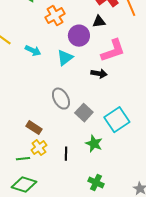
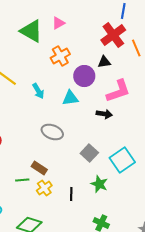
cyan arrow: (33, 51) -> (38, 91), turned 35
cyan triangle: (65, 58) -> (70, 98), turned 30
gray ellipse: (61, 99) -> (52, 132), moved, turned -40
green line: (23, 159) -> (22, 180), moved

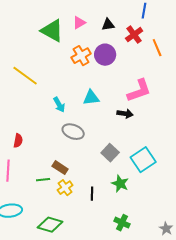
red cross: (113, 35) -> (134, 35), size x0.7
black triangle: (104, 62) -> (108, 25), moved
purple circle: (84, 76) -> (105, 55), moved
cyan arrow: (38, 91) -> (59, 105), moved

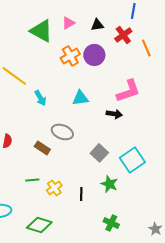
cyan arrow: (59, 105) -> (40, 98), moved
brown rectangle: (60, 168) -> (42, 148), moved

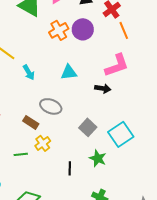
orange line: (146, 48) -> (124, 30), moved
yellow cross: (54, 188) -> (43, 143), moved

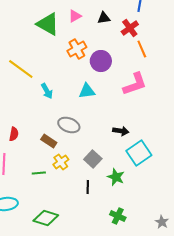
purple circle: (83, 29) -> (101, 61), moved
black arrow: (103, 88) -> (121, 131), moved
gray square: (88, 127) -> (93, 159), moved

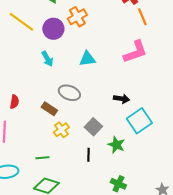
purple circle: (101, 61) -> (53, 29), moved
yellow line: (21, 69) -> (21, 22), moved
green line: (39, 173) -> (42, 158), moved

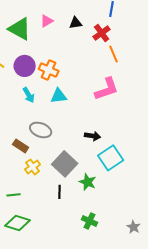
orange cross: (77, 17) -> (49, 70), moved, turned -36
cyan arrow: (47, 59) -> (29, 95), moved
gray square: (93, 127) -> (65, 164), size x1.4

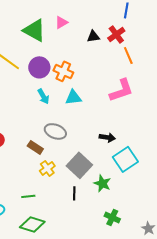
black triangle: (76, 23) -> (93, 36), moved
green cross: (90, 221) -> (112, 217), moved

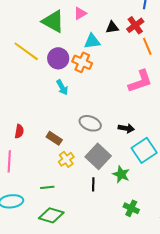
cyan triangle: (73, 97) -> (92, 41), moved
gray ellipse: (55, 131) -> (90, 123), moved

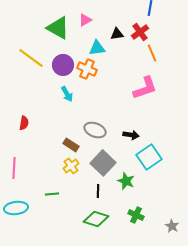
red semicircle: (19, 131) -> (24, 123), moved
brown rectangle: (54, 138) -> (71, 145), moved
green diamond: (51, 215) -> (96, 219), moved

